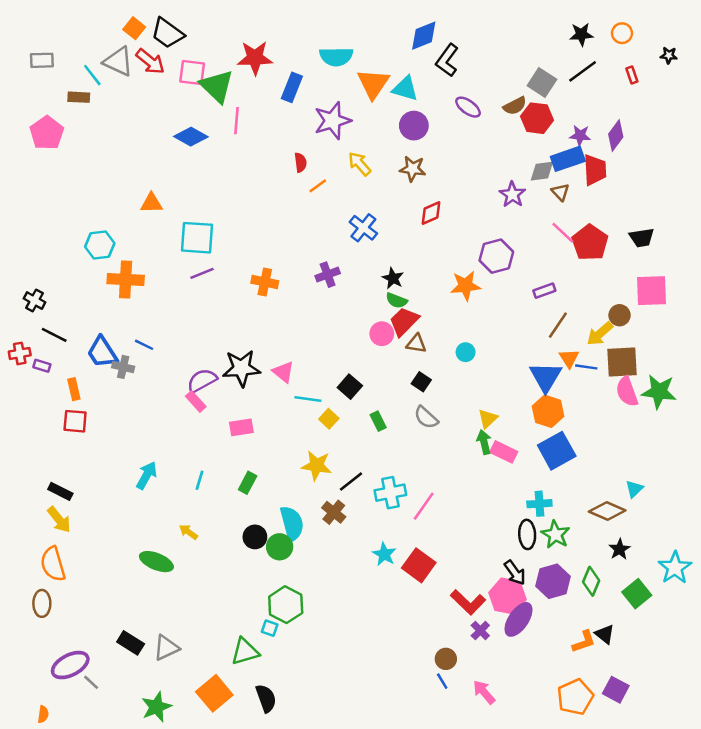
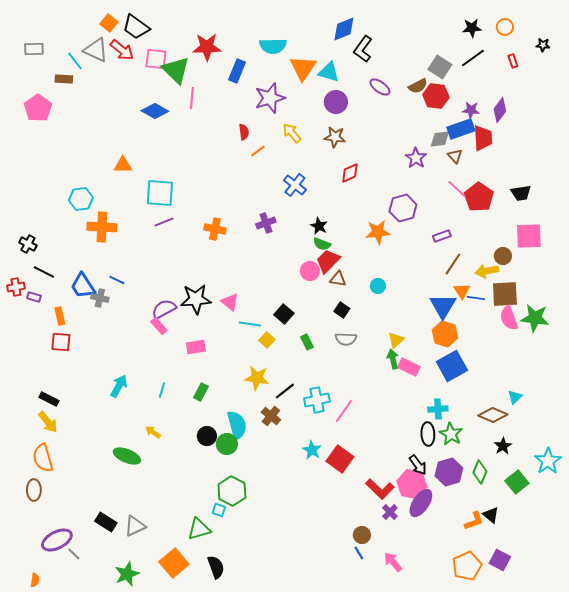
yellow arrow: (600, 334) -> (487, 271), turned 30
gray semicircle: (426, 417) -> (346, 339), turned -40

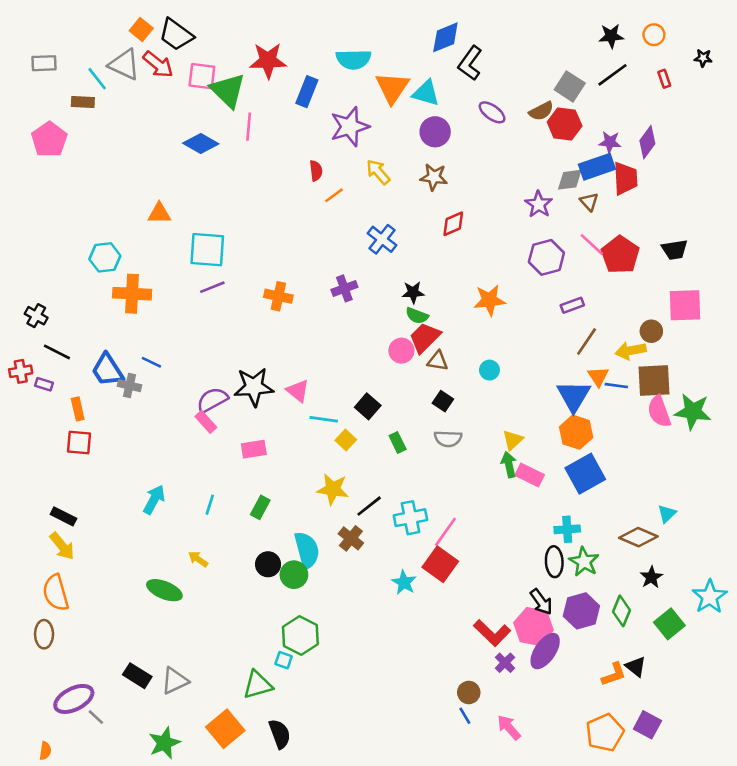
purple hexagon: (403, 208) -> (546, 257), moved
black star: (319, 226) -> (413, 292), turned -30
red square: (340, 459) -> (440, 564), moved

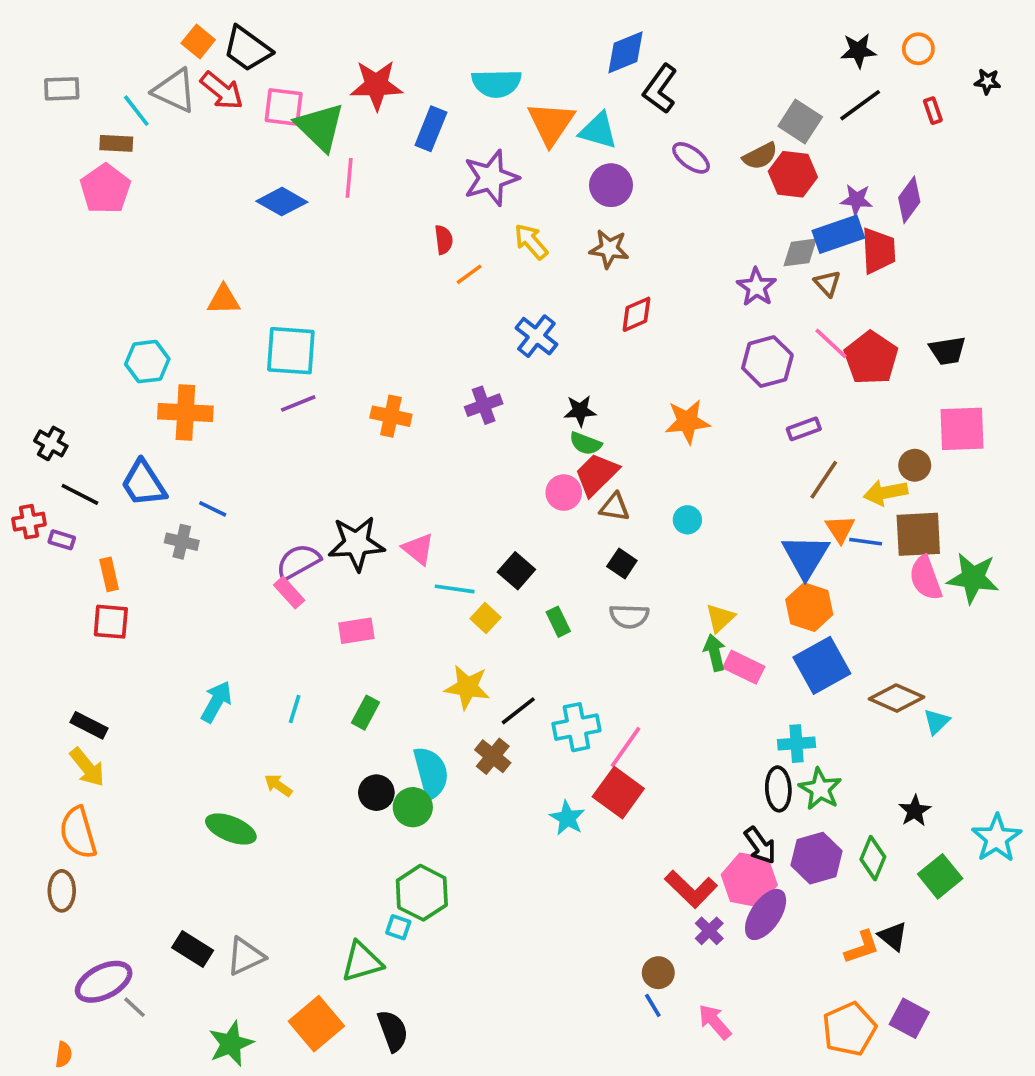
pink pentagon: (49, 140) -> (105, 189), moved
blue trapezoid: (107, 370) -> (144, 483), moved
brown diamond: (638, 537) -> (897, 698), moved

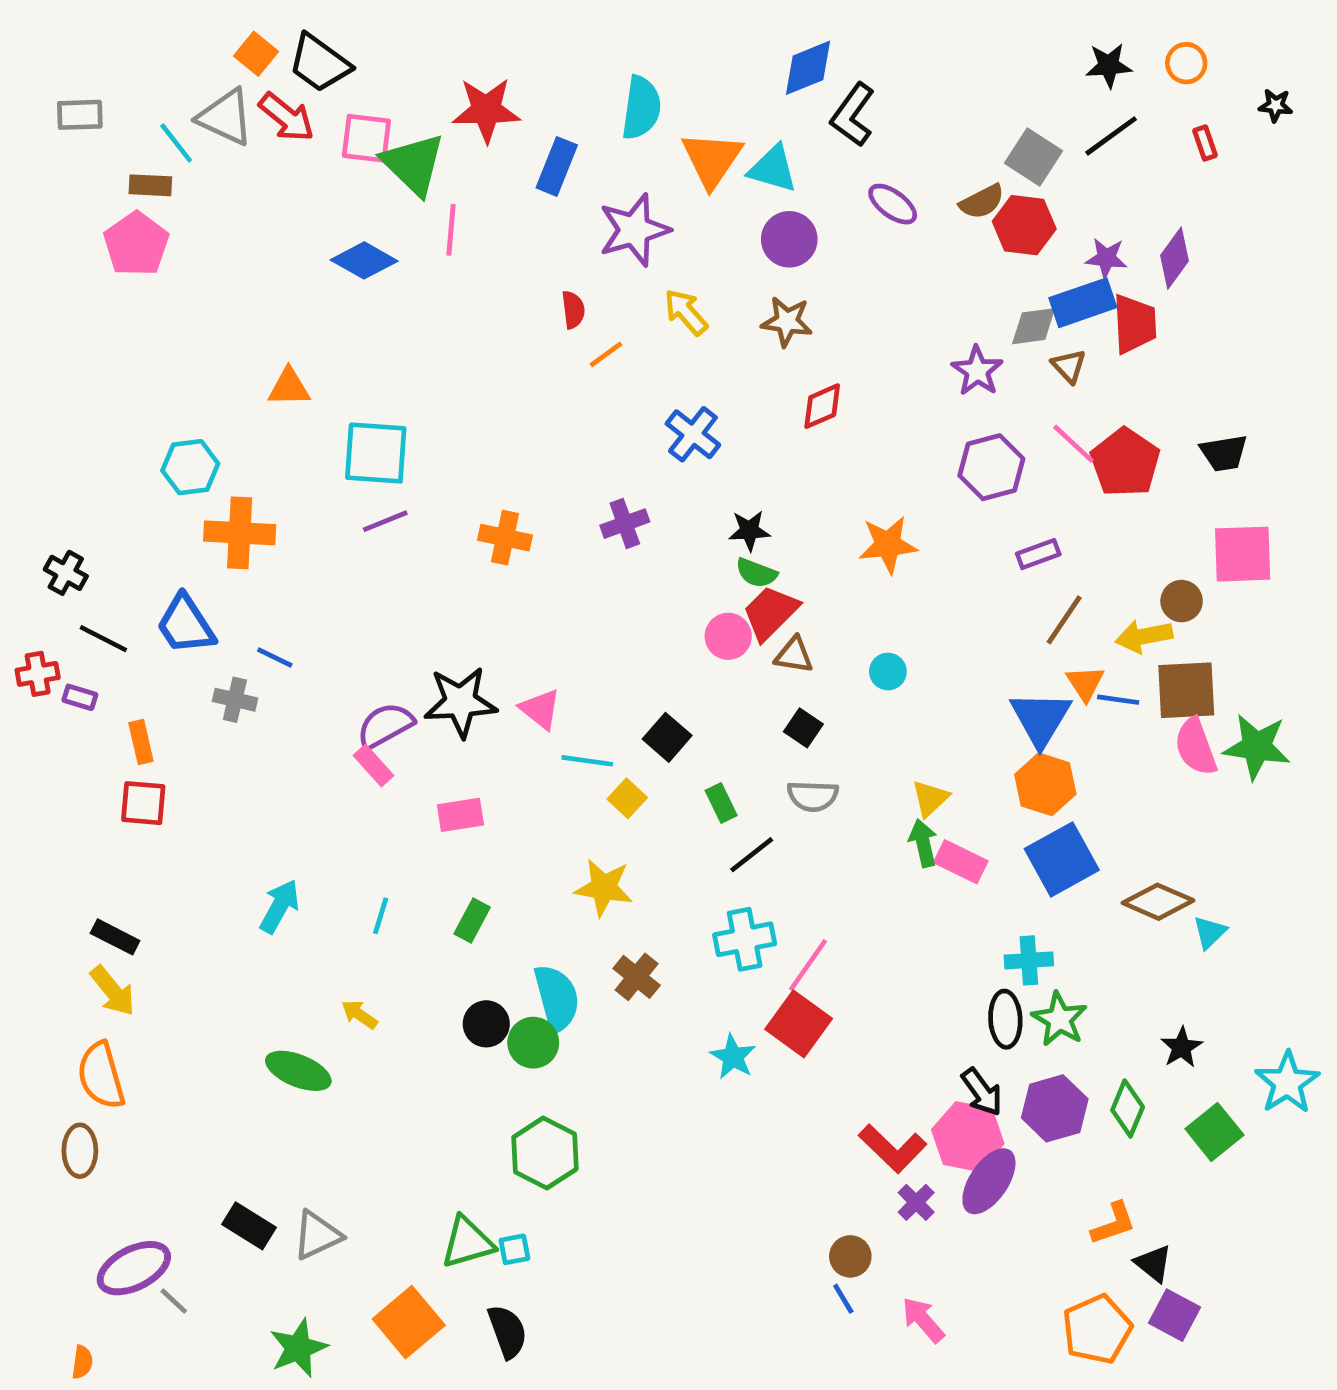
cyan semicircle: (496, 83) -> (641, 108), turned -81
black line: (518, 711) -> (752, 855), moved
cyan square: (398, 927) -> (514, 1249), moved, turned -30
black triangle: (893, 936) -> (1153, 1263), moved

